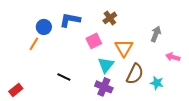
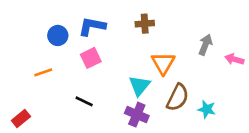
brown cross: (110, 18) -> (145, 24), turned 32
pink square: (94, 41) -> (91, 58), moved
orange line: (34, 44) -> (43, 72), moved, turned 40
pink arrow: (173, 57) -> (234, 59), moved

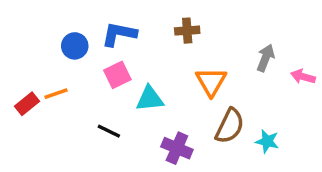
cyan triangle: (139, 86) -> (150, 99), moved, turned 45
red rectangle: (21, 119) -> (27, 104), moved

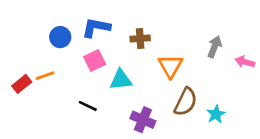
brown cross: (187, 31) -> (140, 38), moved
cyan star: (267, 141) -> (216, 114), turned 30

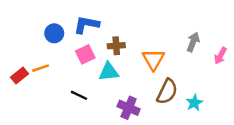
brown cross: (140, 38) -> (116, 46), moved
pink arrow: (245, 62) -> (220, 56), turned -77

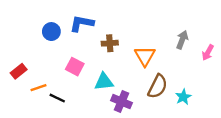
pink square: (85, 54) -> (75, 67), moved, turned -36
orange line: (41, 68) -> (39, 88), moved
cyan triangle: (109, 72) -> (104, 82), moved
black line: (79, 95) -> (57, 98), moved

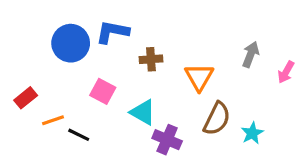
blue circle: (51, 32) -> (71, 43), size x1.5
cyan triangle: (104, 82) -> (143, 112), turned 36

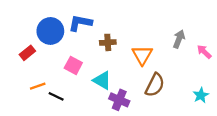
pink arrow: (286, 72) -> (204, 52), turned 105
red rectangle: (26, 98) -> (27, 53), moved
cyan star: (252, 133) -> (201, 95), moved

